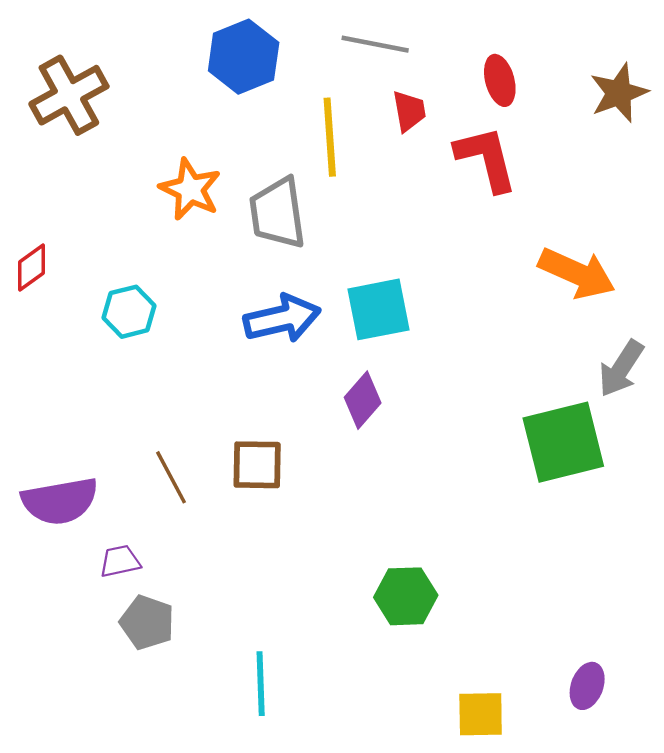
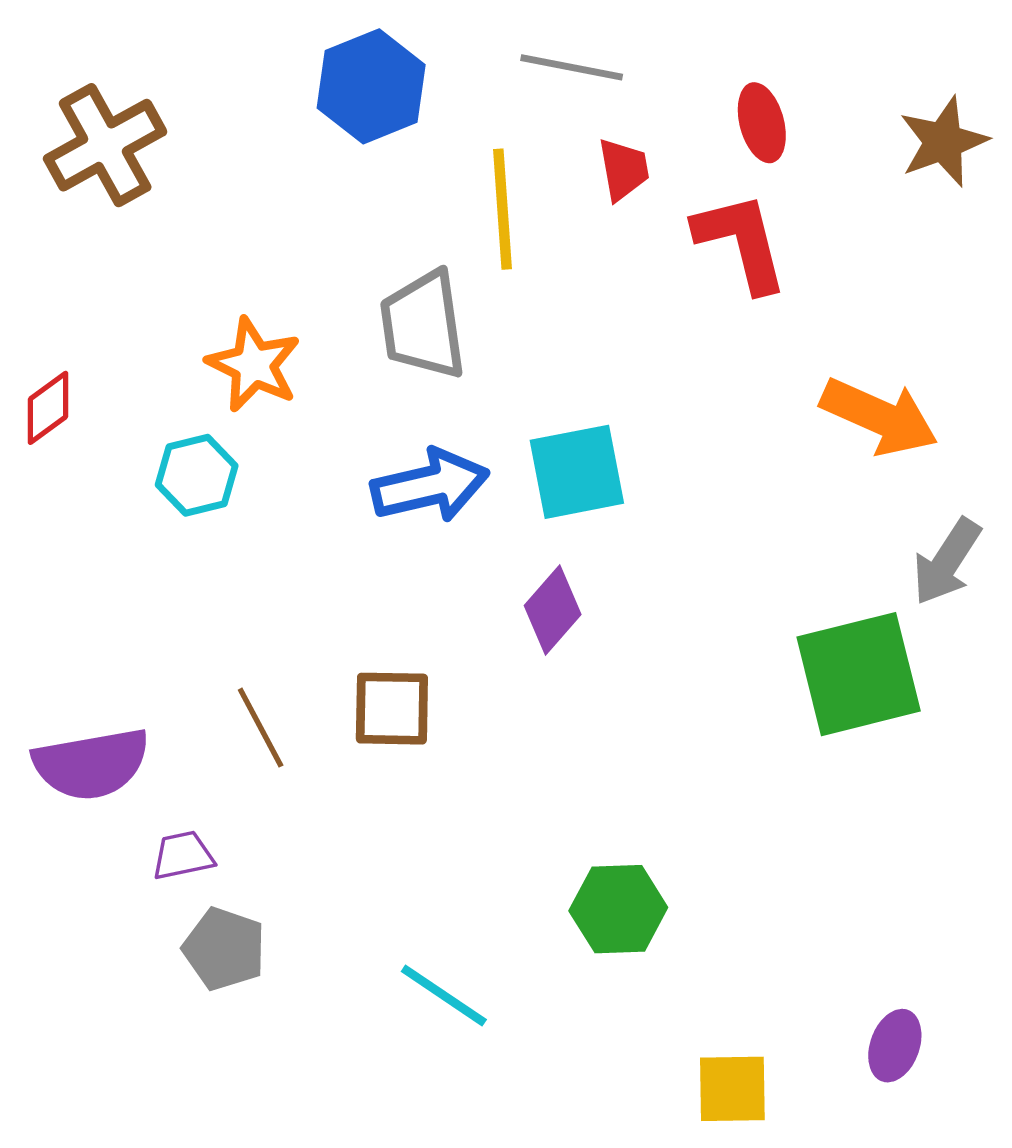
orange star: (190, 189) -> (254, 365), moved
cyan line: (261, 684) -> (444, 995), moved, turned -54

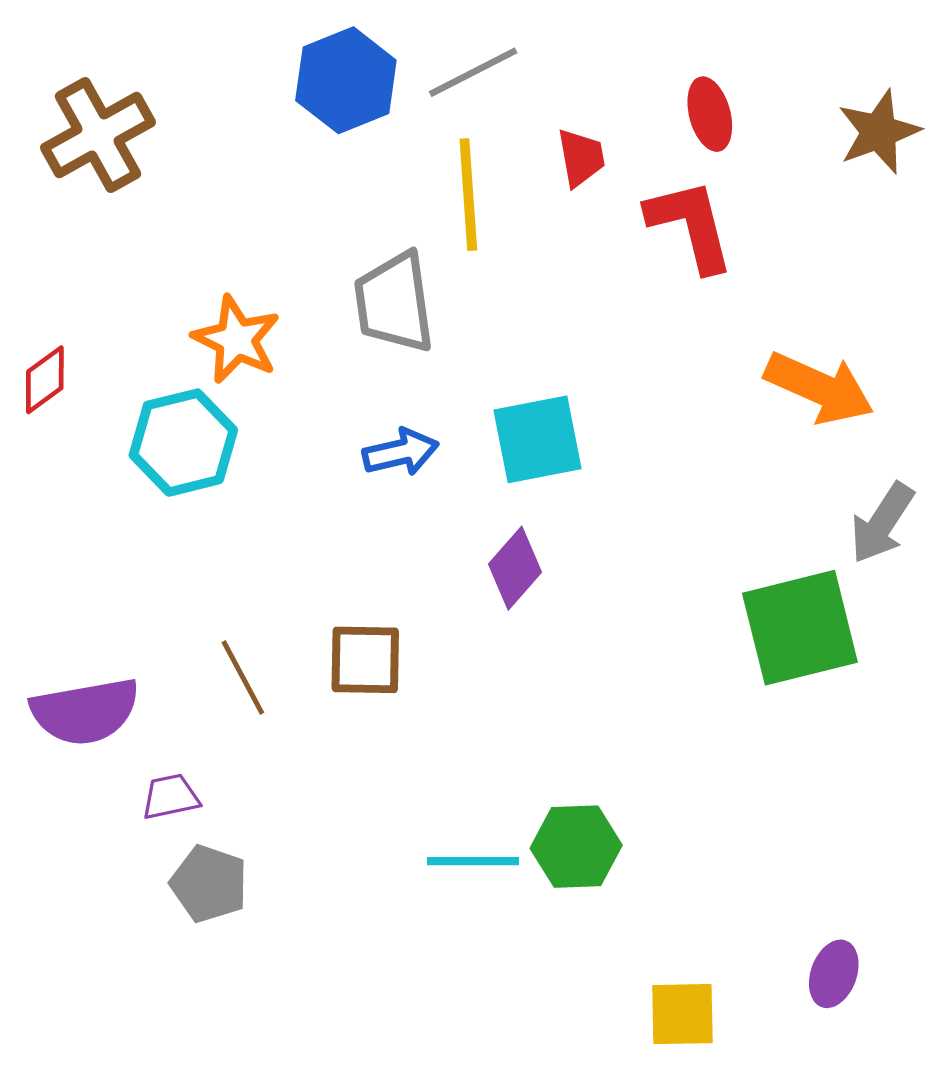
gray line: (572, 67) -> (473, 72), moved, turned -38
cyan hexagon: (197, 475) -> (183, 443), size x1.4
blue arrow: (430, 486) -> (401, 452), size x0.7
cyan line: (444, 995) -> (473, 861), moved, turned -34

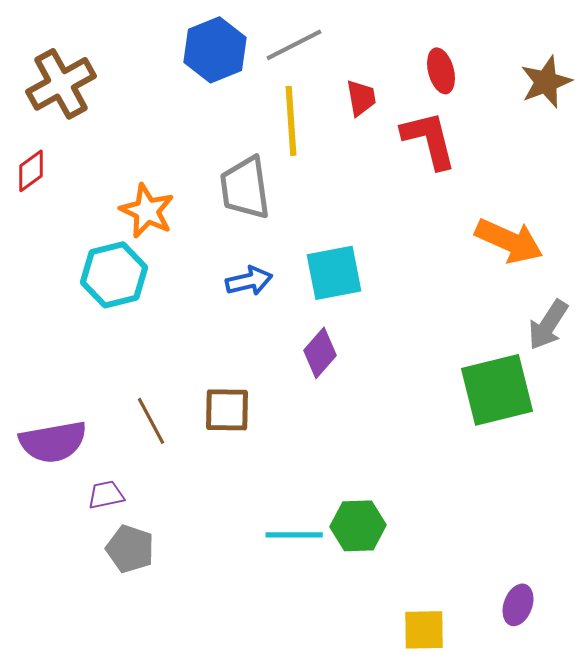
red diamond: (45, 380) -> (31, 171), moved

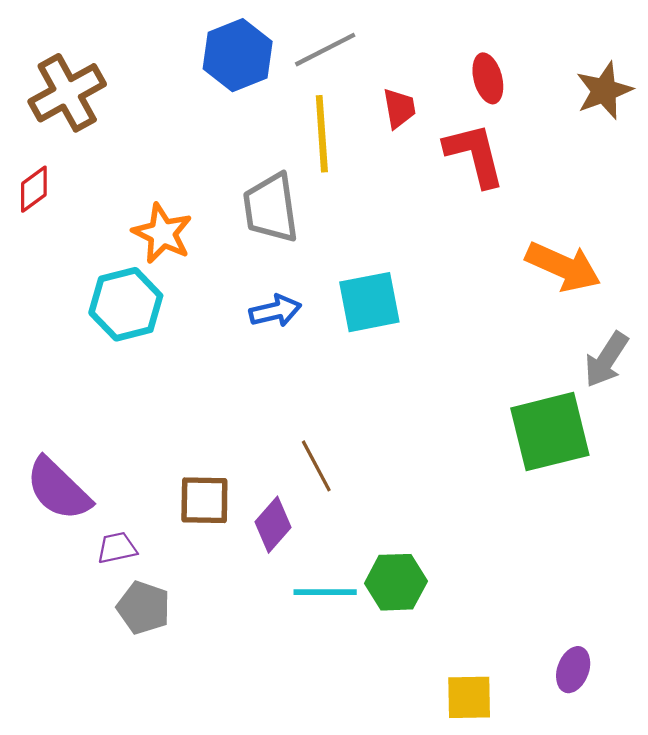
purple diamond: (320, 353) -> (273, 525), moved
brown square: (227, 410) -> (204, 500), moved
brown line: (151, 421) -> (316, 466), moved
purple semicircle: (53, 442) -> (58, 489), turned 54

